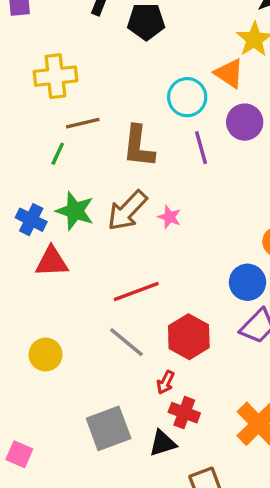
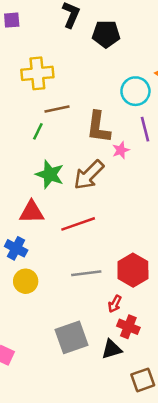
pink star: (169, 217) -> (121, 150), moved, turned 30
blue cross: (31, 220) -> (16, 248), moved
red line: (136, 291) -> (78, 224), moved
gray line: (126, 342) -> (86, 273), turned -48

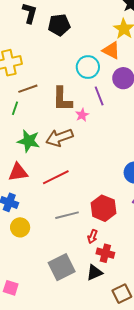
brown arrow: (89, 175) -> (59, 138), turned 32

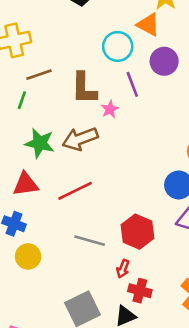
gray line: (67, 215) -> (90, 241), turned 30

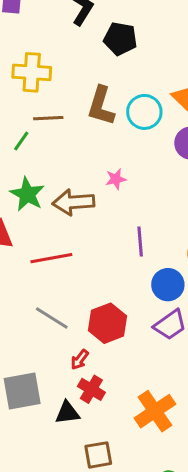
purple line: (132, 84) -> (140, 241), moved
brown L-shape: (84, 88) -> (101, 106), moved

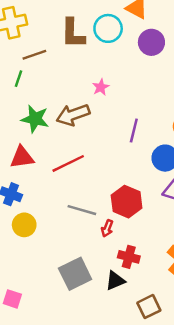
purple line: (140, 241) -> (134, 131), turned 35
red arrow: (80, 360) -> (107, 228), moved

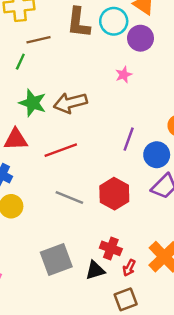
purple circle: (151, 42) -> (140, 38), moved
pink star: (101, 87) -> (124, 75), moved
purple line: (134, 131) -> (129, 139), moved
red arrow: (107, 228) -> (129, 268), moved

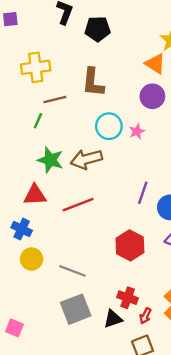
cyan circle: (114, 21) -> (109, 126), moved
gray line: (69, 198) -> (72, 271), moved

